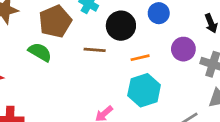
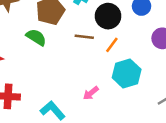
orange line: (140, 58) -> (112, 45), moved, turned -42

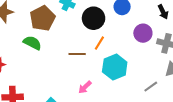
brown line: (84, 37) -> (77, 54), moved

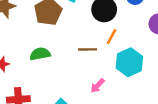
green semicircle: (32, 43) -> (40, 54), moved, turned -36

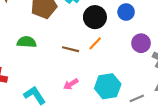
cyan hexagon: (129, 62) -> (108, 86), moved

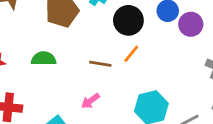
purple circle: (141, 43) -> (191, 24), moved
pink arrow: (71, 84) -> (90, 101), moved

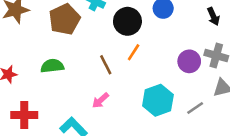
purple circle: (191, 24) -> (189, 61), moved
brown line: (100, 64) -> (106, 65), turned 60

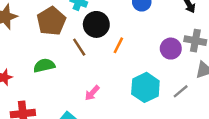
black circle: (127, 21) -> (96, 24), moved
brown line: (106, 65) -> (79, 47), moved

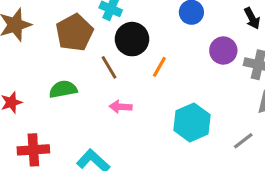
purple circle: (171, 49) -> (223, 51), moved
gray line: (181, 91) -> (243, 141), moved
pink arrow: (92, 93) -> (121, 107), moved, turned 49

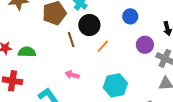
green semicircle: (63, 89) -> (27, 52), moved
pink arrow: (121, 107) -> (72, 75), moved

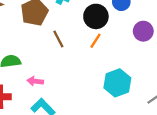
black circle: (89, 25) -> (96, 16), moved
pink arrow: (72, 75) -> (35, 81), moved

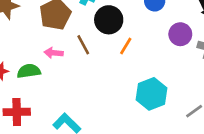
black circle: (96, 16) -> (109, 20), moved
pink arrow: (35, 81) -> (54, 53), moved

